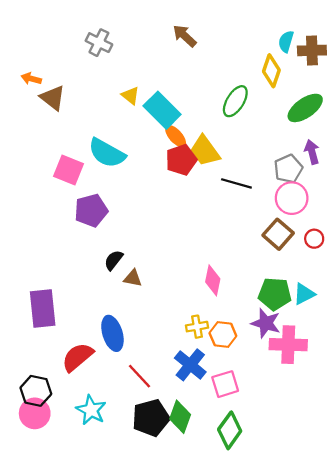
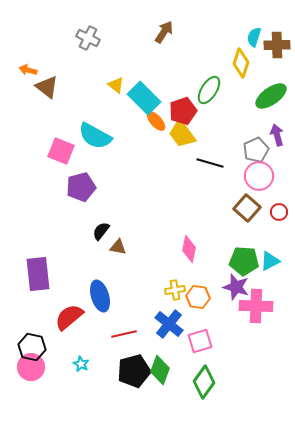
brown arrow: (185, 36) -> (164, 32), turned 80
red pentagon: (181, 160) -> (183, 111), moved
red line: (140, 376) -> (124, 334), turned -60
cyan star: (91, 410) -> (81, 364), size x0.6

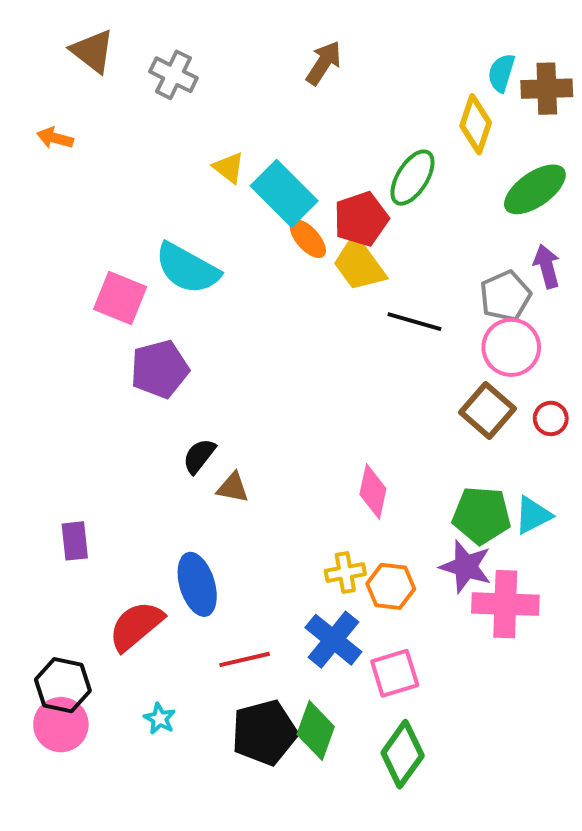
brown triangle: (47, 87) -> (93, 51), moved
purple rectangle: (38, 274) -> (75, 541), size x0.6

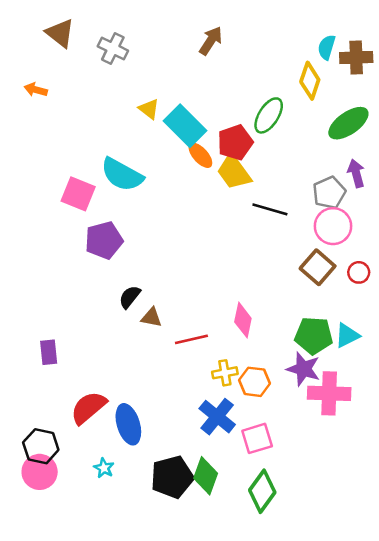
blue ellipse: (197, 584) -> (128, 424), moved
red line: (245, 659) -> (191, 339), moved

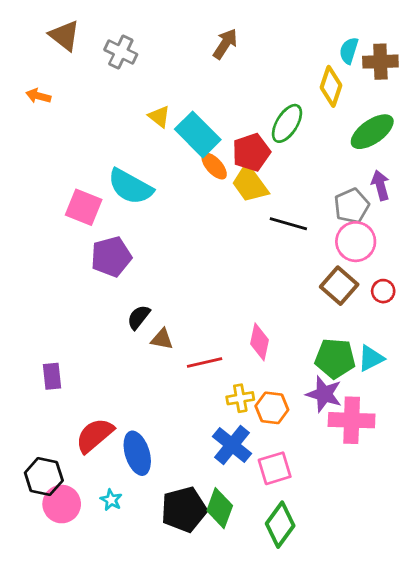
pink circle: (40, 472) -> (62, 504), moved

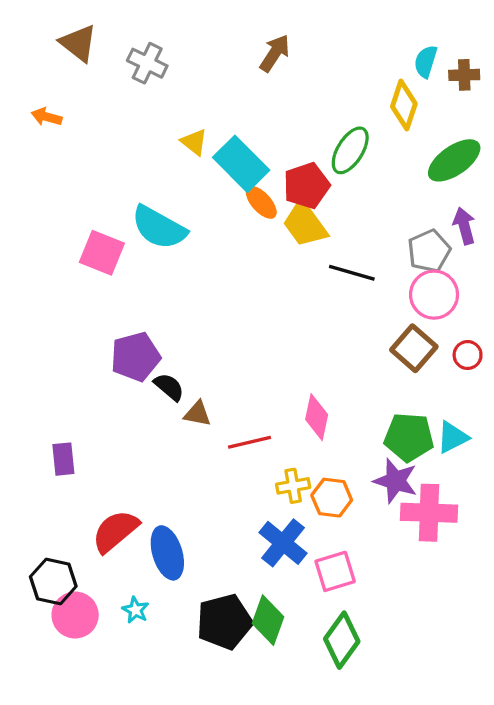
brown cross: (380, 62) -> (464, 75), size x0.7
purple pentagon: (111, 257) -> (135, 357), moved
black semicircle: (139, 317) -> (169, 387), turned 92

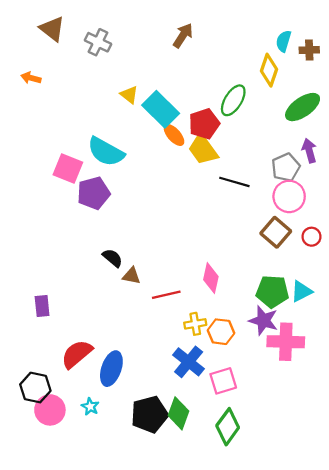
purple pentagon: (135, 357) -> (94, 193), moved
blue ellipse: (167, 553) -> (111, 369), turned 36

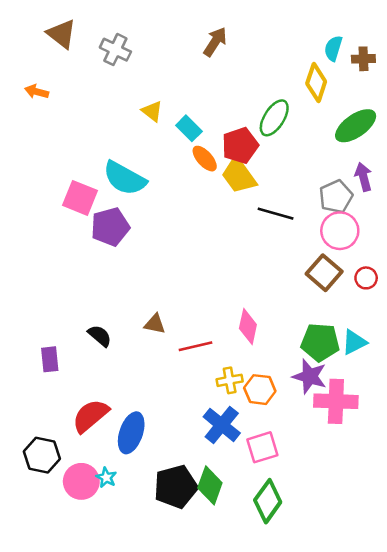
cyan rectangle: (161, 109) -> (189, 128), size x0.6
black semicircle: (113, 258) -> (100, 336), moved
pink circle: (50, 410) -> (81, 481), moved

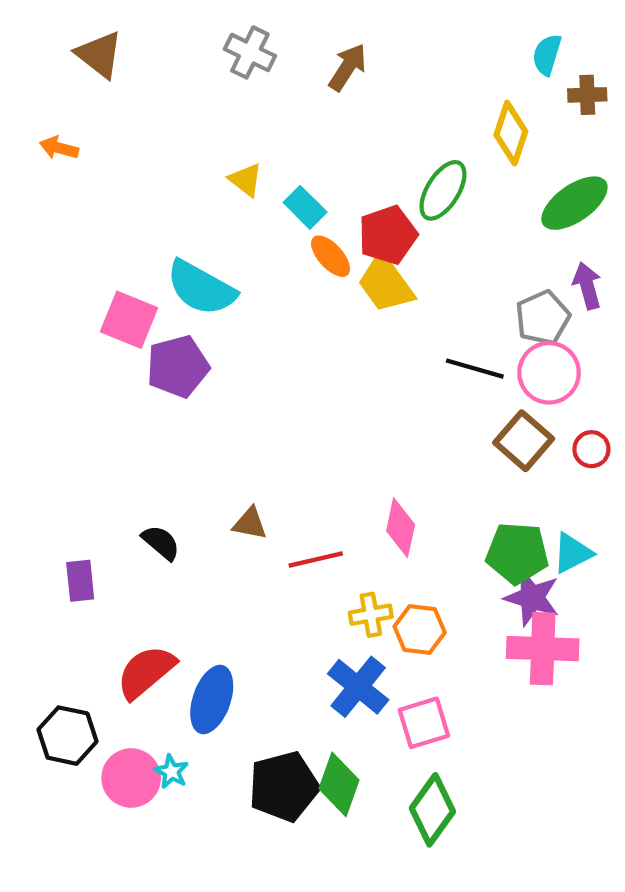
cyan semicircle: (333, 48) -> (547, 55), moved
gray cross: (115, 50) -> (250, 52), moved
black line: (276, 214) -> (475, 369), moved
purple star: (310, 376) -> (532, 598), moved

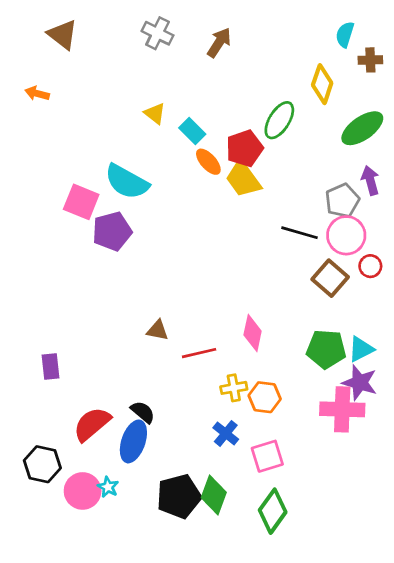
red circle: (591, 449) -> (370, 266), moved
black semicircle: (161, 543) -> (143, 412), moved
purple star: (532, 598) -> (360, 383), moved
blue cross: (358, 687) -> (226, 433), size x0.7

